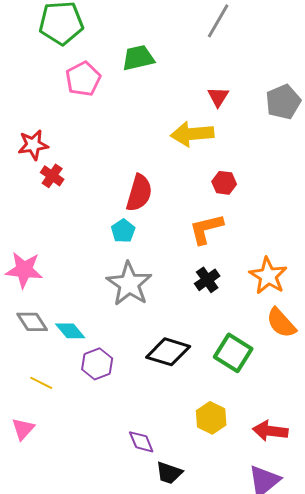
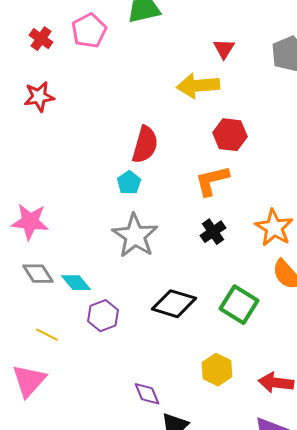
red cross: (52, 176) -> (41, 39), moved
red hexagon: (224, 183) -> (230, 135), size x1.4
pink triangle: (23, 429) -> (29, 381), size x1.5

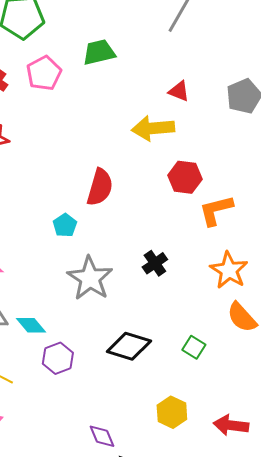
red triangle: (224, 49) -> (179, 91), turned -40
orange L-shape: (212, 181) -> (216, 210), moved
cyan pentagon: (129, 183) -> (65, 225), moved
black cross: (213, 232) -> (155, 263), moved
green square: (239, 305) -> (194, 347), size x0.6

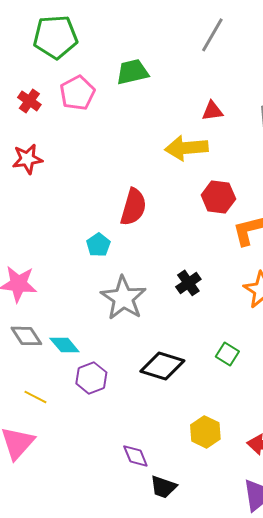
red triangle: (179, 91) -> (212, 111), turned -30
green square: (194, 347) -> (227, 354), moved

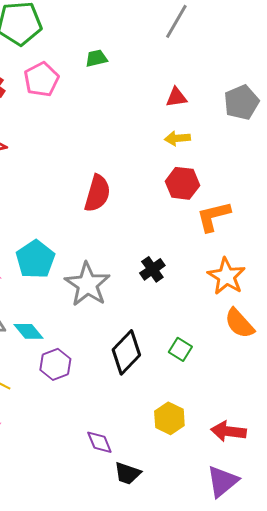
green trapezoid: (132, 72) -> (96, 58), size x0.7
yellow arrow: (186, 148) -> (177, 138), moved, size x0.6
cyan pentagon: (98, 245) -> (35, 259), moved, size x1.6
green square: (227, 354) -> (180, 349), moved
black diamond: (162, 366) -> (126, 352), turned -63

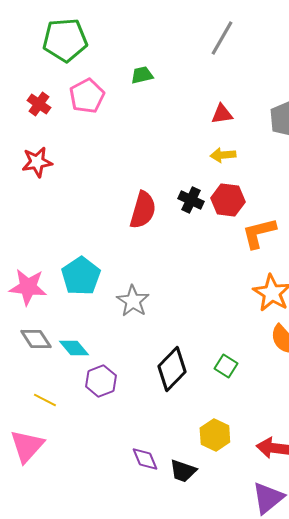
black cross: (152, 269) -> (191, 200), moved, turned -30
gray star: (87, 284) -> (133, 301), size x0.7
black trapezoid: (127, 473) -> (183, 471), moved

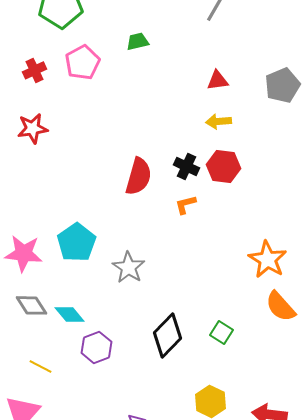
red cross: (39, 104) -> (34, 70), turned 30
orange L-shape: (259, 233) -> (186, 204), moved, size x0.6

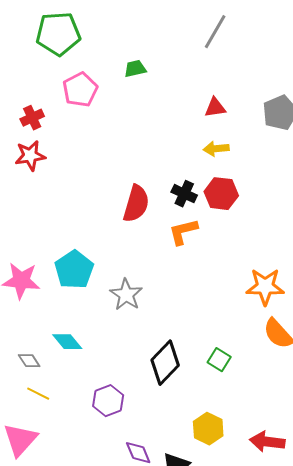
red cross: (34, 70) -> (32, 118), moved
orange L-shape: (186, 204) -> (183, 232), size x1.4
orange star: (268, 259) -> (265, 287), turned -30
gray diamond: (32, 305) -> (29, 361), moved, size x0.7
purple hexagon: (96, 347) -> (108, 401), moved

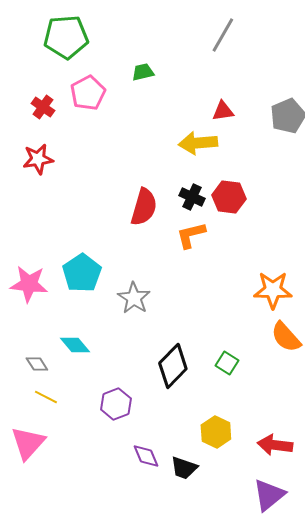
red cross: (32, 118) -> (43, 107), moved, turned -30
yellow arrow: (216, 149) -> (198, 143), moved, size x1.5

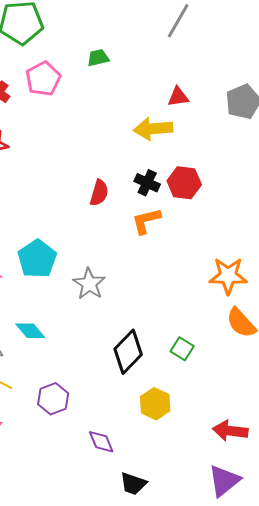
red semicircle: (144, 207) -> (99, 193), size x0.7
purple hexagon: (116, 404) -> (53, 399), moved
yellow hexagon: (216, 432) -> (155, 404), moved
black trapezoid: (184, 468) -> (133, 484), moved

